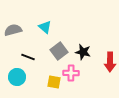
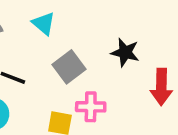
black star: (83, 52) -> (125, 52), moved

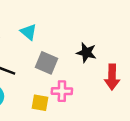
gray square: (69, 67) -> (46, 63), turned -30

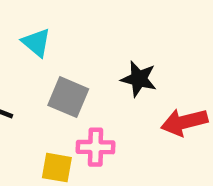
red arrow: (112, 77) -> (184, 122), turned 75

